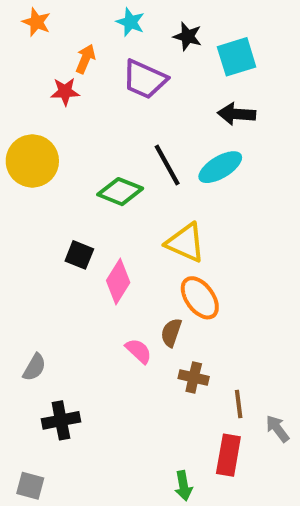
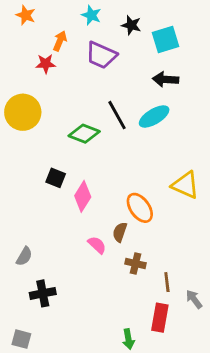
yellow triangle: (186, 243) -> (185, 185), moved

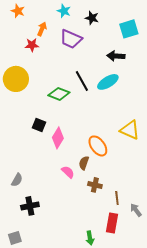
cyan square: (165, 39) -> (129, 29), moved
gray square: (21, 339) -> (15, 238), turned -32

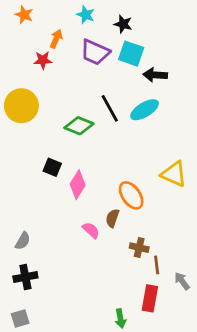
cyan square: (129, 29) -> (131, 54), moved, turned 36
brown cross: (95, 185) -> (139, 248), moved
black cross: (30, 206) -> (25, 277), moved

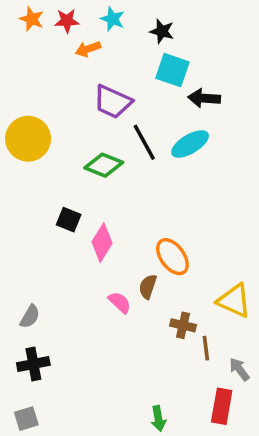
orange arrow: (56, 39) -> (88, 49), moved, turned -132
purple trapezoid: (95, 52) -> (113, 102), moved
red star: (43, 60) -> (67, 21), moved
yellow triangle: (174, 174) -> (234, 301), moved
red rectangle: (150, 298) -> (222, 406), moved

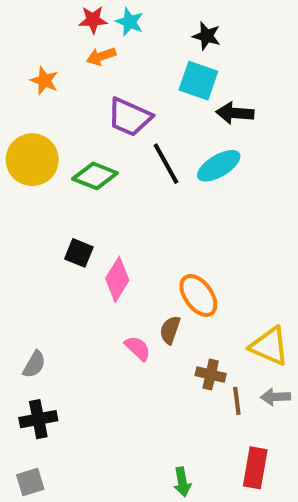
orange star: (32, 19) -> (44, 81), moved
red star: (67, 21) -> (93, 20), moved
black star: (162, 31) -> (207, 36), moved
green diamond: (104, 165) -> (95, 176), moved
gray arrow: (239, 369) -> (275, 397), moved, turned -55

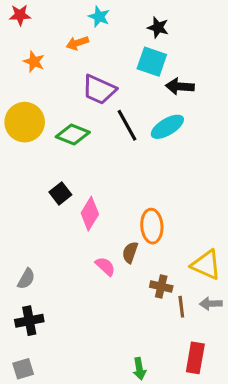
red star: (93, 20) -> (20, 15), moved
black square: (79, 253) -> (60, 193), turned 30
orange ellipse: (198, 295) -> (152, 226), turned 32

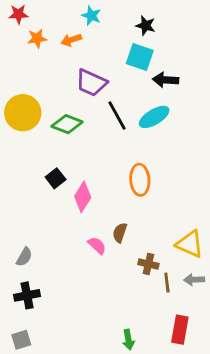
orange star: (34, 62) -> (37, 38), moved, turned -30
orange ellipse: (152, 226) -> (140, 180), moved

